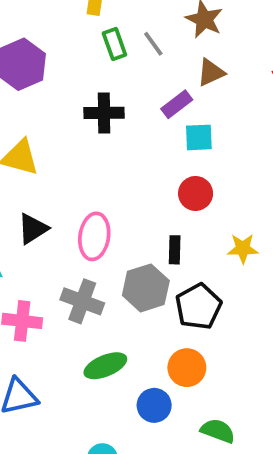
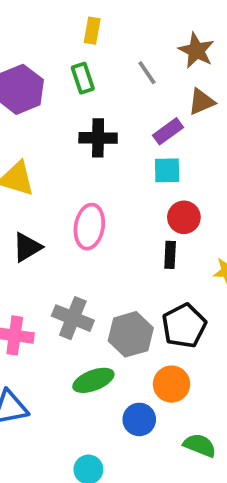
green rectangle: (114, 44) -> (83, 78), moved
cyan square: (199, 137) -> (167, 170), moved
pink ellipse: (94, 236) -> (89, 227), moved
black rectangle: (175, 250) -> (170, 255), moved
gray hexagon: (146, 288) -> (131, 334), moved

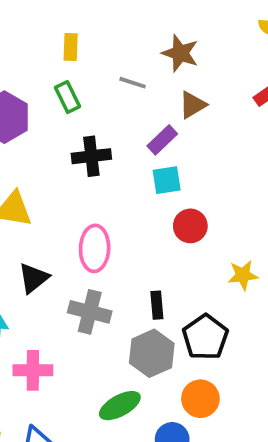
gray line: (147, 73) -> (133, 83), turned -30
black rectangle: (170, 255) -> (157, 305), moved
gray cross: (73, 318) -> (90, 312), moved

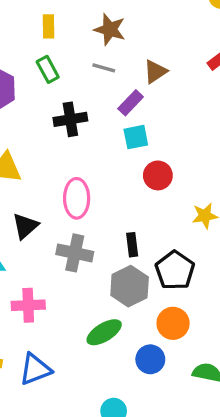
brown star: (180, 53) -> (110, 29), moved
gray line: (133, 83) -> (104, 68), moved

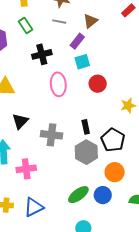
pink ellipse: (77, 198) -> (58, 84), moved
green ellipse: (104, 332) -> (78, 195), moved

